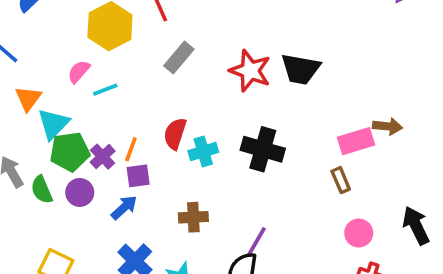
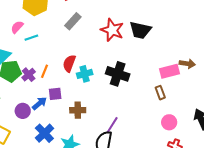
purple square: (138, 176) -> (55, 94), moved
purple circle: (80, 192) -> (23, 111), moved

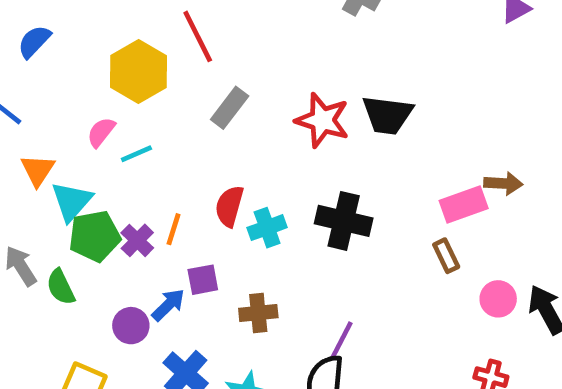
pink circle: (169, 122) -> (498, 299), moved

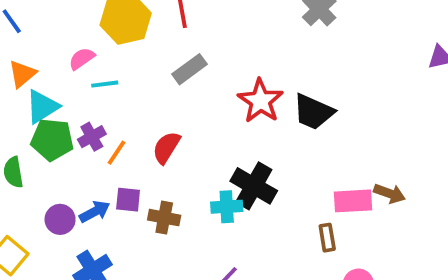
cyan cross: (267, 228) -> (227, 207), moved
purple cross: (137, 240) -> (92, 137), moved
brown cross: (258, 313) -> (164, 218), moved

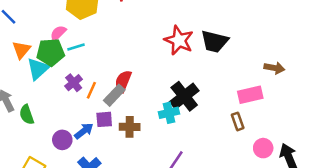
gray rectangle: (190, 69) -> (114, 95), moved
green pentagon: (52, 140) -> (51, 52), moved
black cross: (254, 186) -> (184, 96), turned 32
brown arrow: (390, 193) -> (274, 68), moved

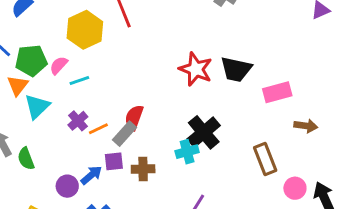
green pentagon: (51, 52) -> (31, 61), moved
brown arrow: (274, 68) -> (306, 126), moved
orange line: (91, 90) -> (98, 129), turned 42
pink rectangle: (250, 95) -> (277, 92), moved
brown rectangle: (238, 121) -> (265, 159), size x1.5

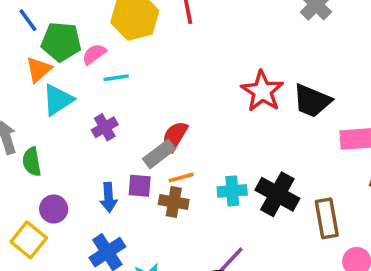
orange line: (98, 129) -> (181, 178), moved
black cross: (204, 132) -> (277, 194), moved, turned -32
blue arrow: (91, 175) -> (109, 197), turned 115
purple circle: (67, 186) -> (54, 209), moved

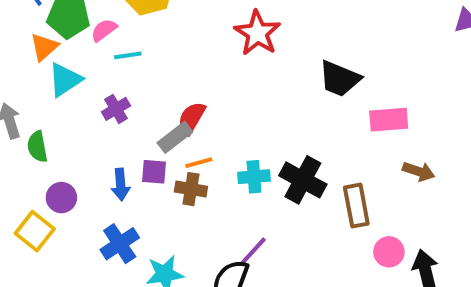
red star: (262, 91) -> (257, 33), moved

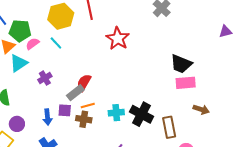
pink semicircle: (104, 30) -> (32, 44), moved
cyan line: (128, 55) -> (56, 43), moved, turned 56
black trapezoid: (339, 79) -> (181, 64), moved

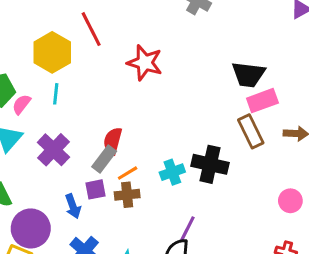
cyan line: (56, 43) -> (56, 94), turned 64
purple cross: (45, 78) -> (53, 150), size x1.5
purple circle: (17, 124) -> (31, 228), size x1.6
brown rectangle: (169, 127) -> (251, 131), moved

